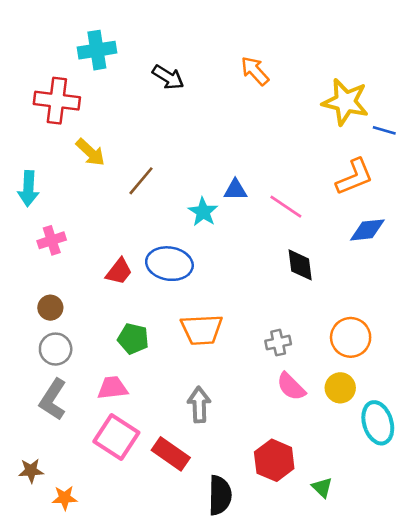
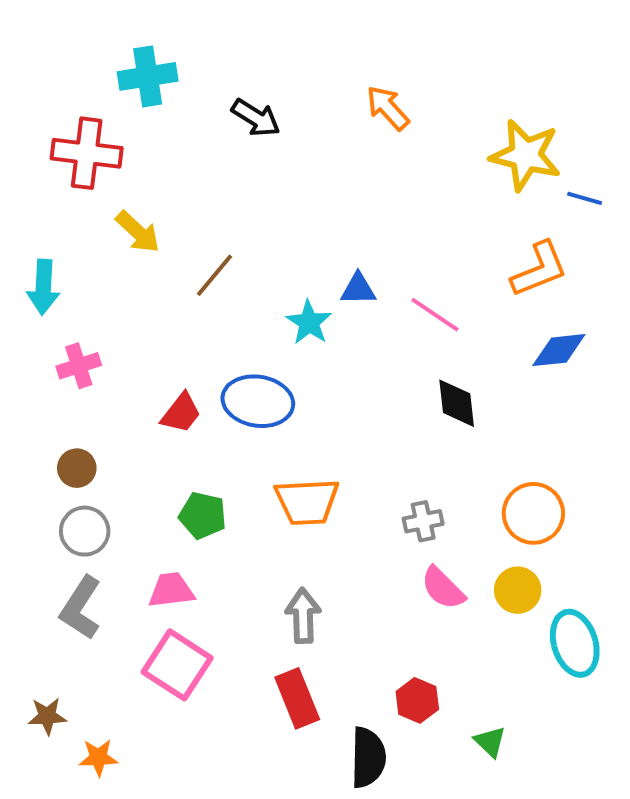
red rectangle: (171, 454) -> (297, 698), moved, turned 33
red hexagon: (274, 460) -> (417, 700), size x0.7
black semicircle: (220, 495) -> (368, 757), moved

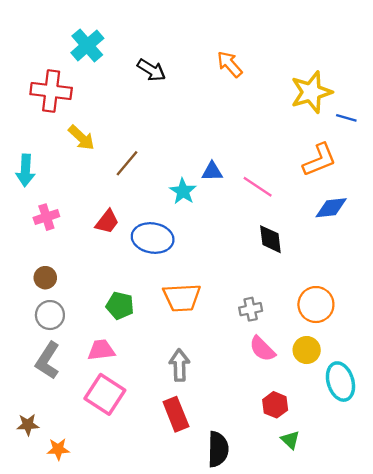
cyan cross: (148, 76) -> (87, 45), turned -32
yellow star: (526, 155) -> (311, 92), turned -30
red trapezoid: (181, 413) -> (107, 222), moved
red hexagon: (417, 700) -> (275, 405), moved

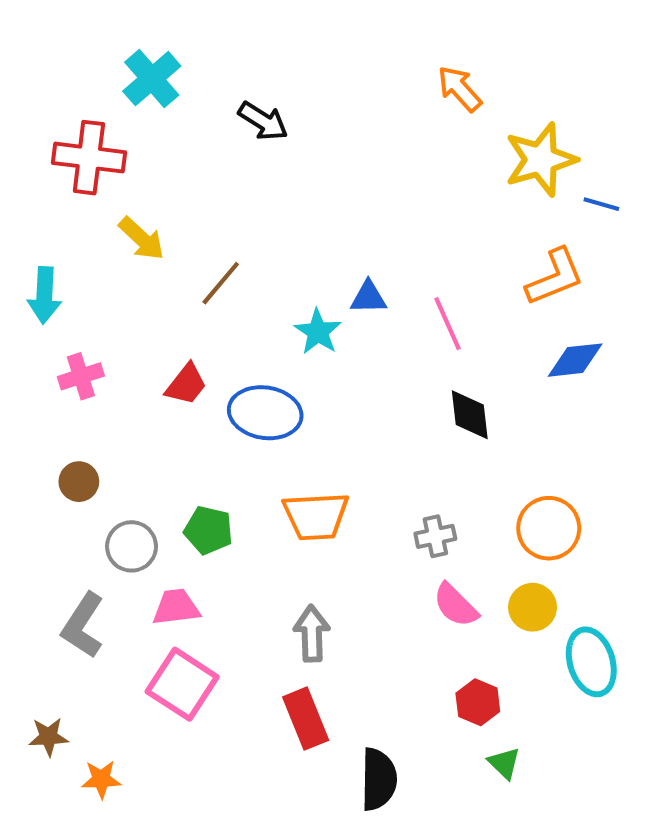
orange arrow: (230, 64) -> (460, 89), moved
pink line: (258, 187) -> (447, 324), turned 32
gray circle: (50, 315) -> (132, 546), moved

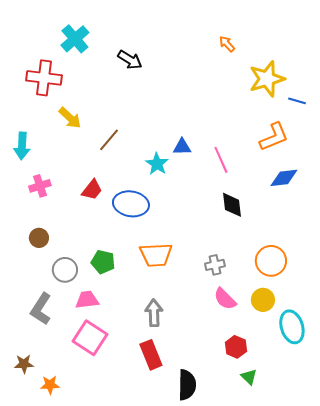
orange arrow: (460, 89) -> (227, 44), size x0.7

